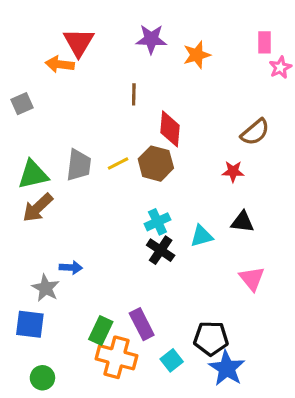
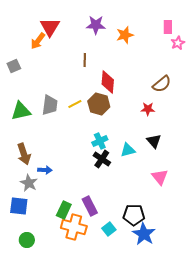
orange arrow: (60, 64) -> (38, 41), turned -60
brown arrow: (38, 208) -> (24, 154), moved, turned -65
black triangle: (242, 222) -> (154, 141), turned 42

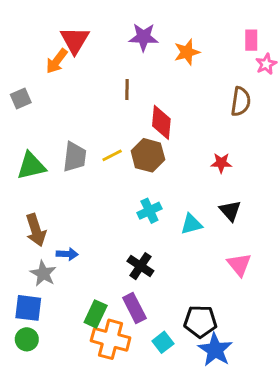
brown semicircle: (162, 84) -> (241, 101), moved, turned -42
black cross: (102, 159) -> (140, 266), moved
green circle: (27, 240) -> (27, 339), moved

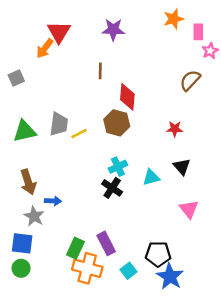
orange star: (187, 52) -> (174, 19), moved
brown semicircle: (241, 101) -> (190, 80), turned -145
yellow line: (112, 155) -> (79, 134), moved
black cross: (140, 266) -> (112, 188), moved

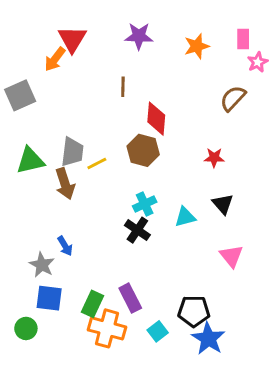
orange star: (174, 19) -> (197, 46), moved
gray square: (16, 78) -> (20, 95), size x1.5
brown arrow: (28, 182) -> (65, 184), moved
blue arrow: (53, 201) -> (65, 246), turned 56
blue square: (22, 243) -> (49, 298), moved

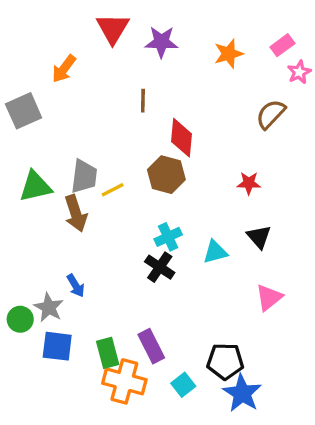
red triangle: (72, 39) -> (113, 28), moved
pink rectangle: (243, 39) -> (282, 45), turned 54
pink triangle: (231, 256) -> (269, 297), turned 30
green rectangle: (93, 304) -> (108, 353), turned -40
green circle: (26, 328) -> (20, 319), moved

